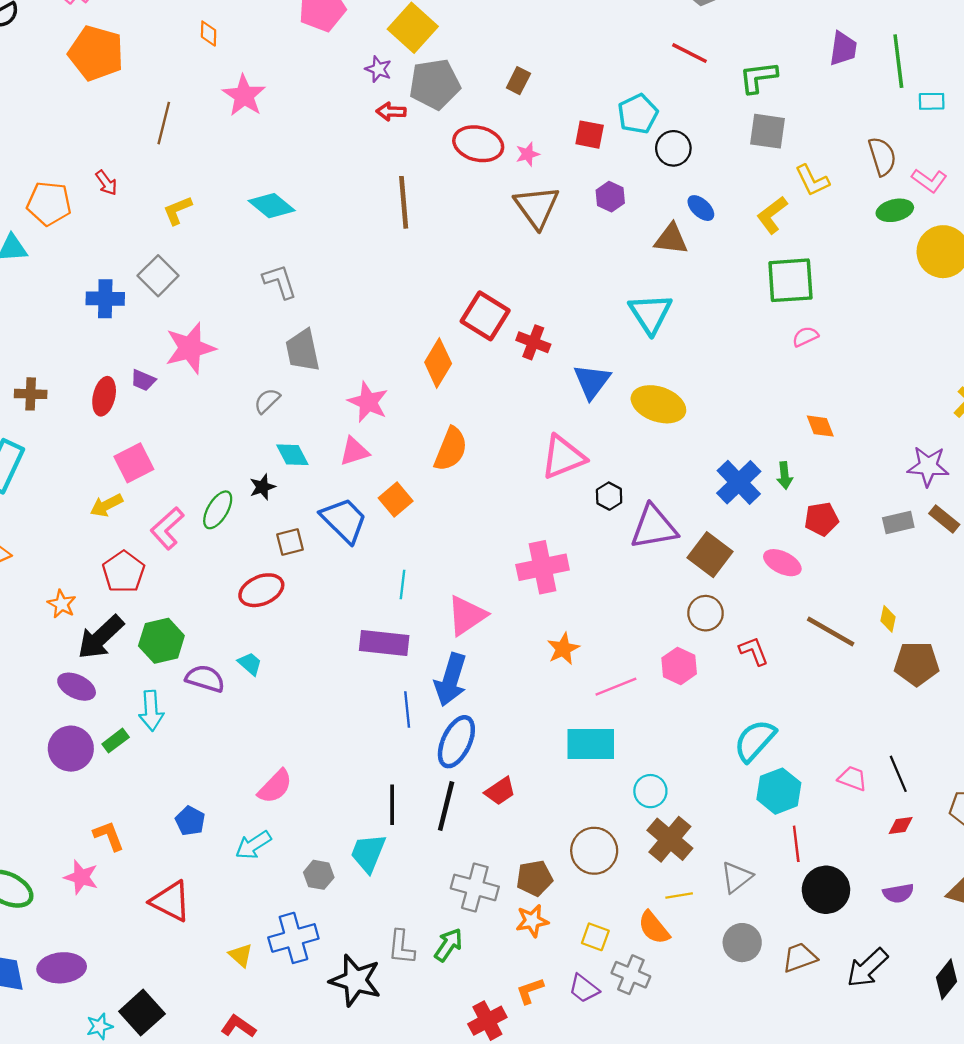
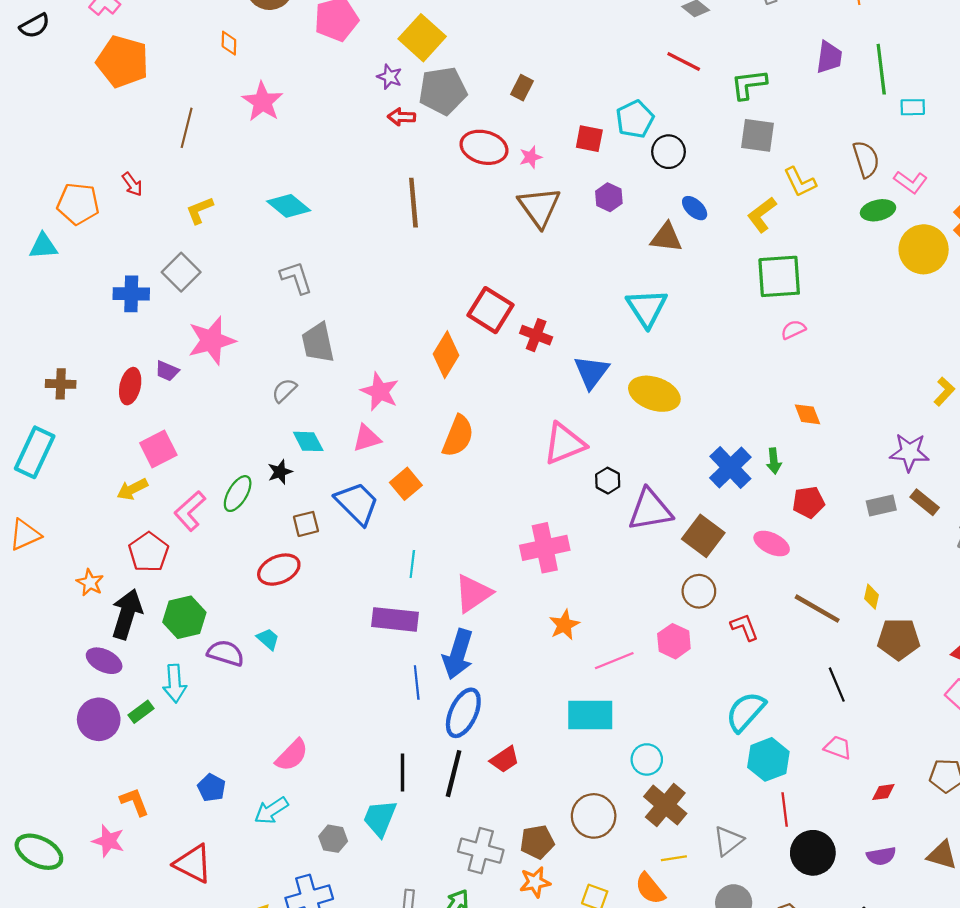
black arrow: (101, 637) -> (127, 614), turned 150
black line: (898, 774) -> (837, 685), moved

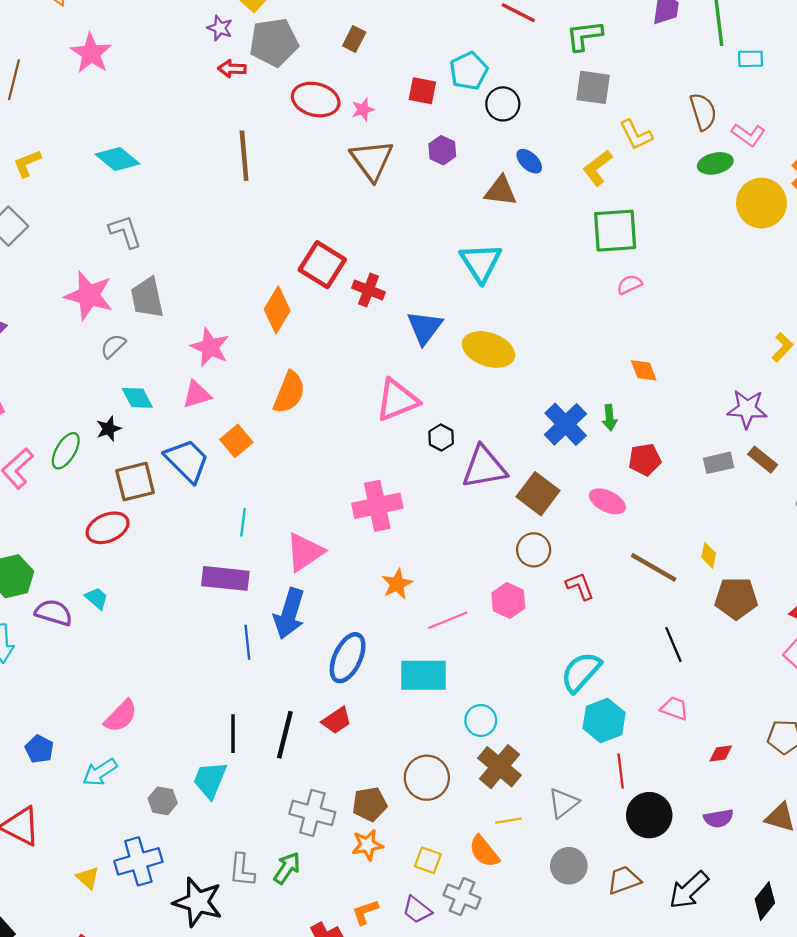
pink star: (212, 341) -> (89, 296), moved, turned 30
brown square: (306, 524) -> (135, 482), size x1.5
blue ellipse: (463, 713) -> (348, 658), moved

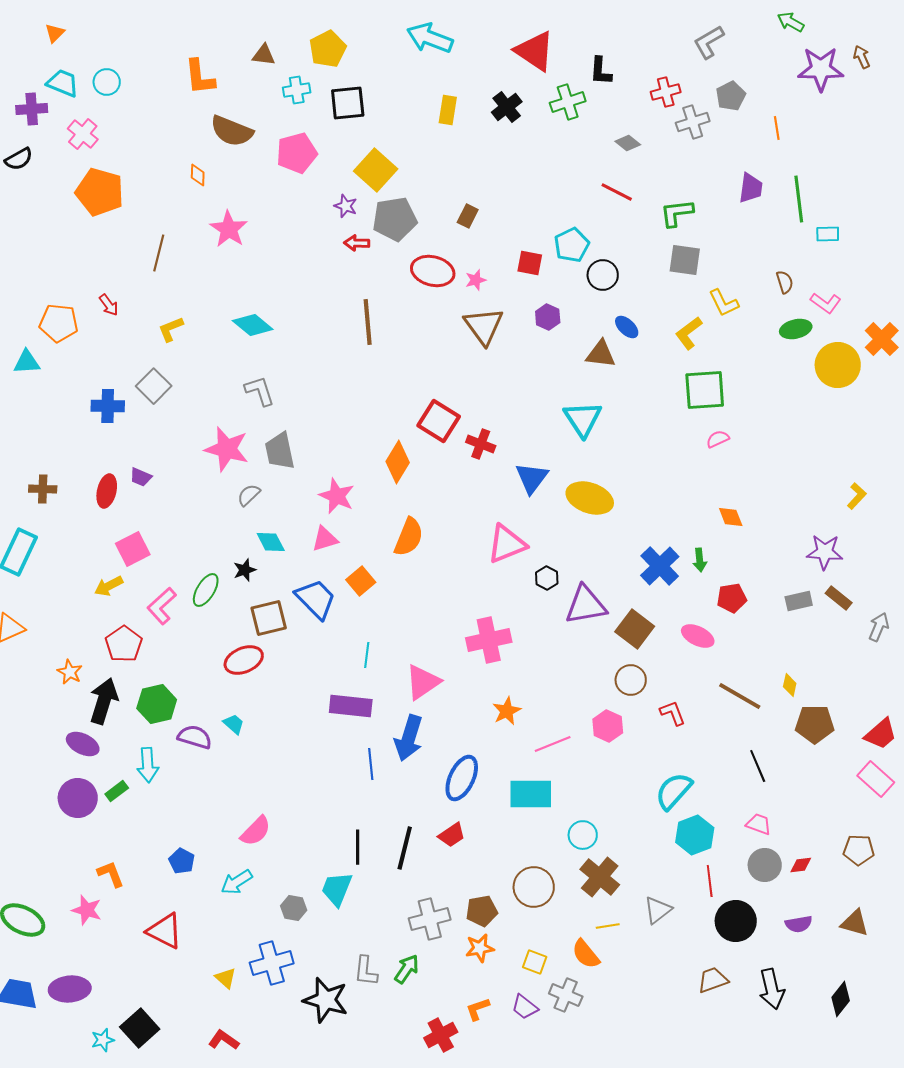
brown semicircle: (703, 112) -> (785, 282), size x0.7
gray cross: (312, 813) -> (430, 919), turned -30
gray circle: (569, 866) -> (765, 865), moved
black arrow: (689, 890) -> (772, 989), turned -60

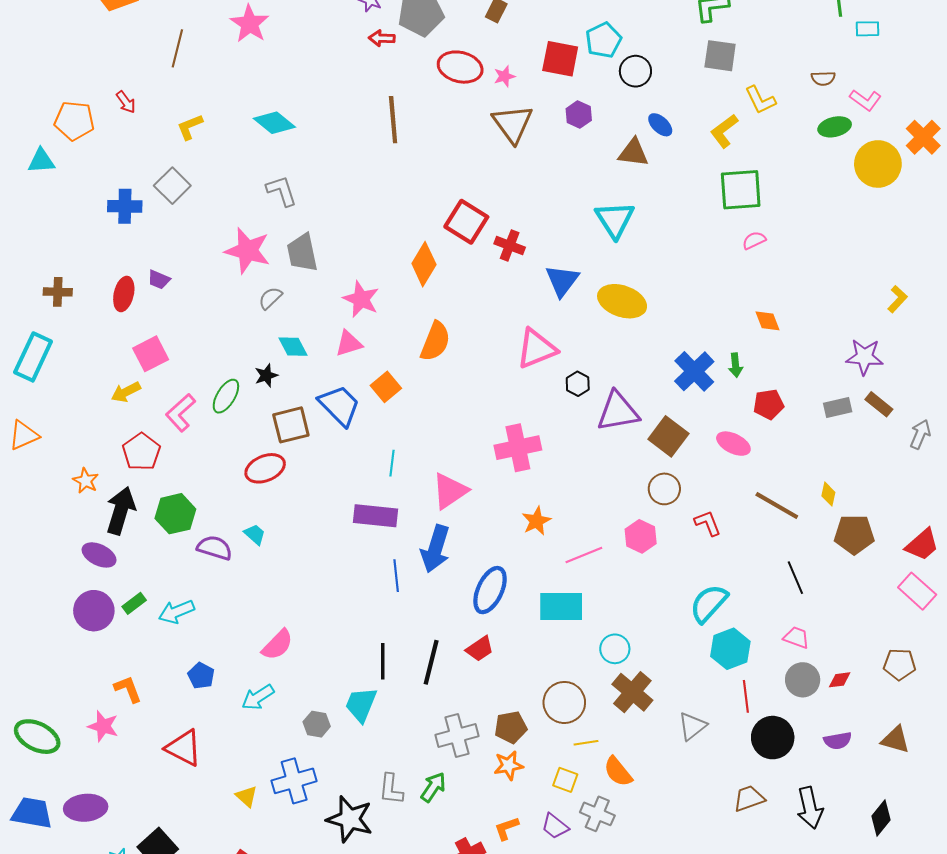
red square: (530, 263) -> (560, 59), size x1.4
brown semicircle: (785, 282) -> (823, 78), turned 105
cyan arrow: (148, 765) -> (176, 612), moved, turned 72
yellow line: (608, 926) -> (586, 743), moved

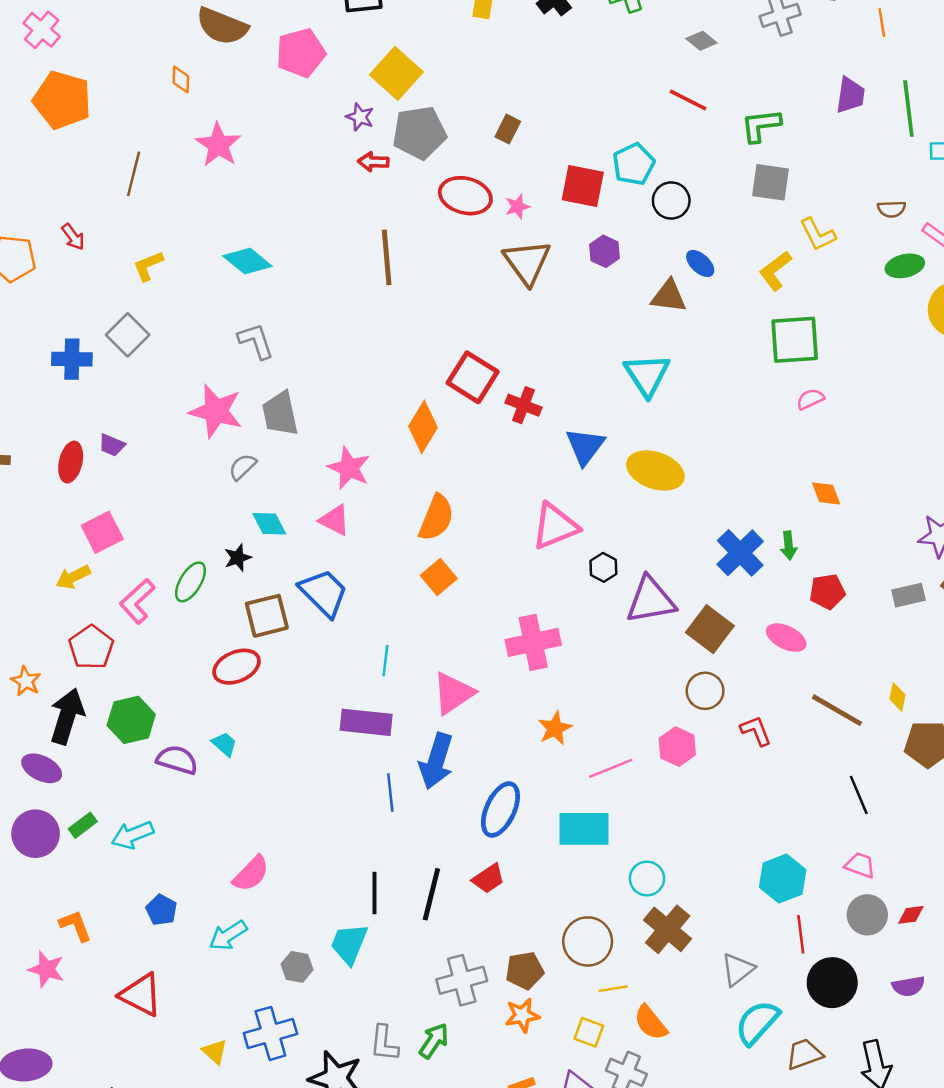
pink triangle: (349, 343) -> (335, 520), turned 44
orange square: (386, 387) -> (439, 577), moved
cyan semicircle: (709, 603) -> (757, 1023), moved

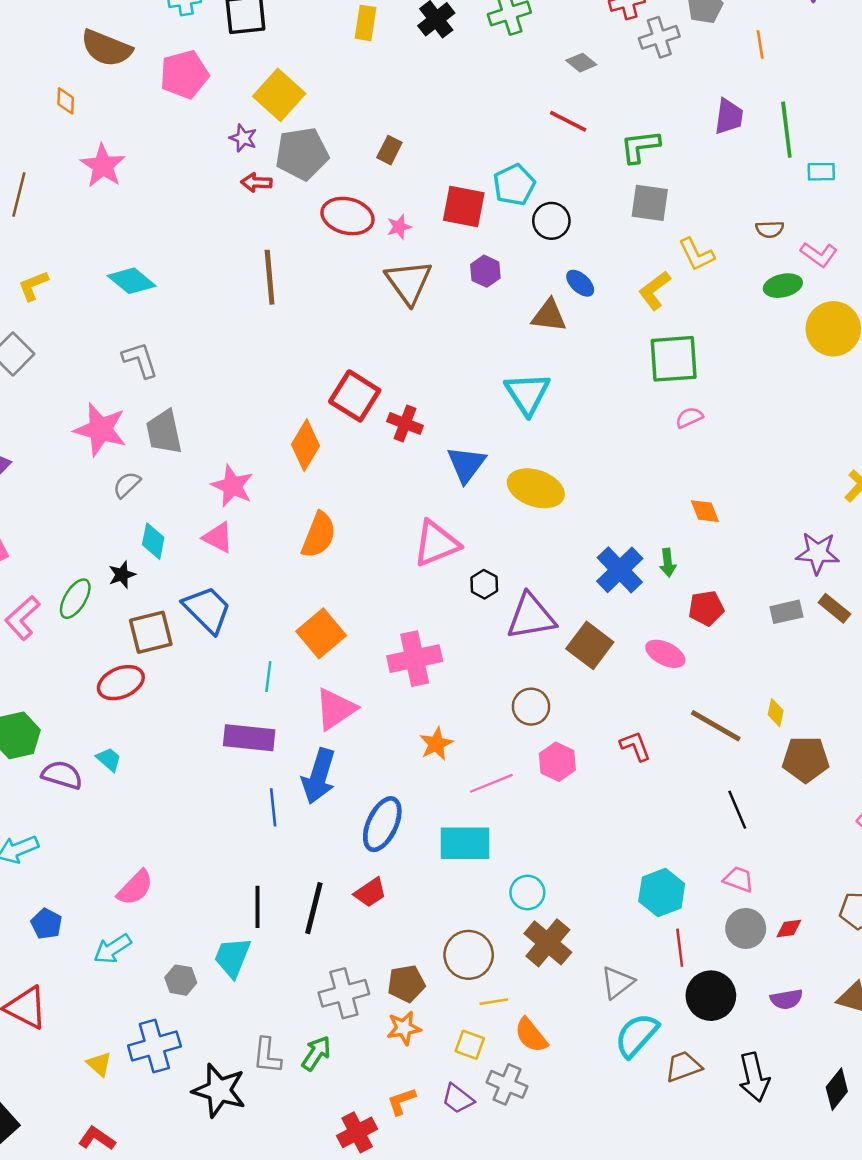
cyan diamond: (269, 524) -> (153, 541), turned 39
orange square: (439, 577) -> (321, 633), moved, size x1.4
brown circle: (705, 691) -> (531, 707), moved

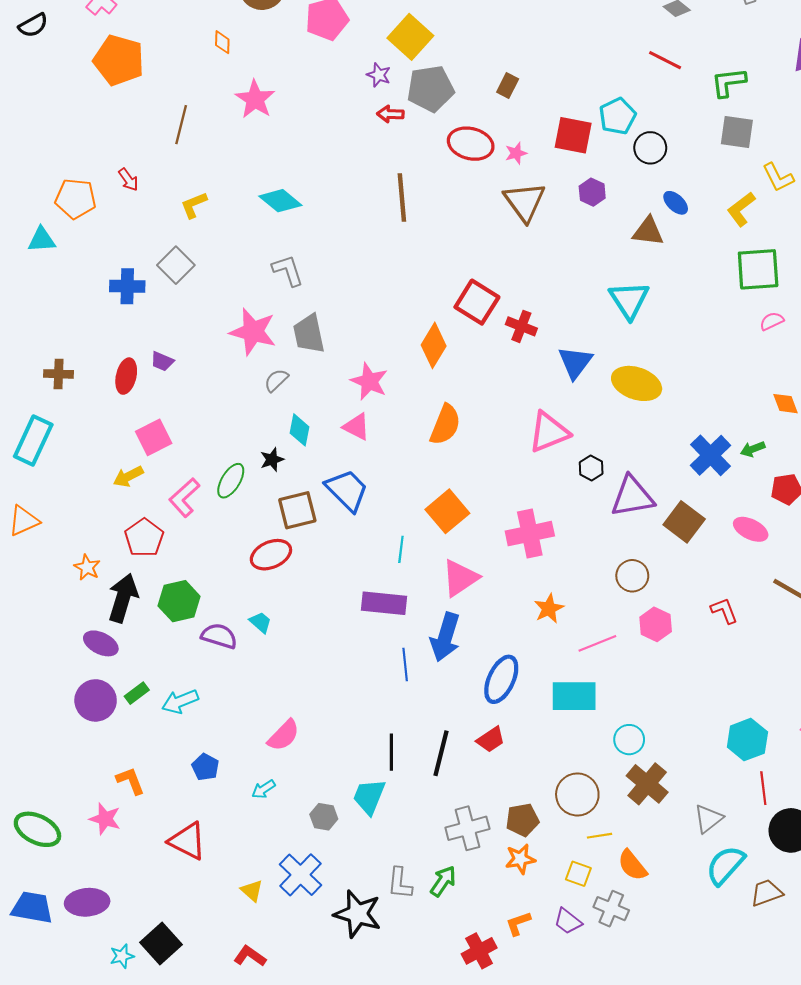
green arrow: (668, 563) -> (753, 449), turned 75
cyan arrow: (112, 949) -> (264, 789), size x0.7
blue cross: (154, 1046) -> (301, 875), turned -30

